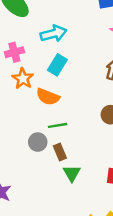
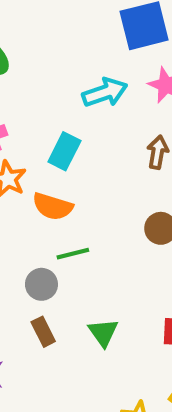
cyan arrow: (54, 34) -> (105, 93), moved
brown rectangle: (60, 152) -> (43, 332), moved

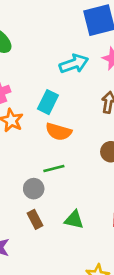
orange semicircle: (53, 206) -> (59, 132), moved
green triangle: (103, 333) -> (74, 220), turned -42

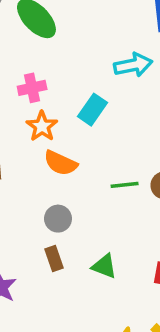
orange semicircle: (59, 132) -> (61, 163), moved
green line: (54, 169) -> (125, 185), moved

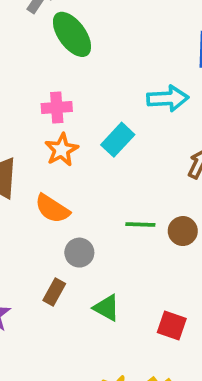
orange semicircle: (61, 163) -> (52, 209), moved
gray circle: (58, 219) -> (79, 253), moved
brown rectangle: (54, 259) -> (54, 292), turned 40

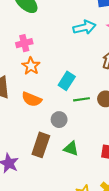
cyan rectangle: (118, 140) -> (67, 81), moved
gray circle: (79, 253) -> (59, 120), moved
brown rectangle: (54, 292) -> (41, 145), size x1.6

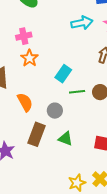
orange semicircle: (32, 99) -> (25, 102), moved, turned -144

